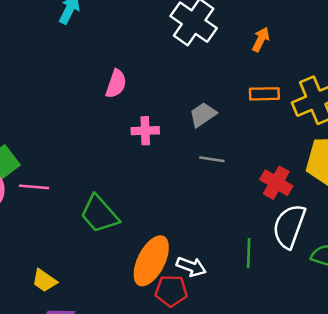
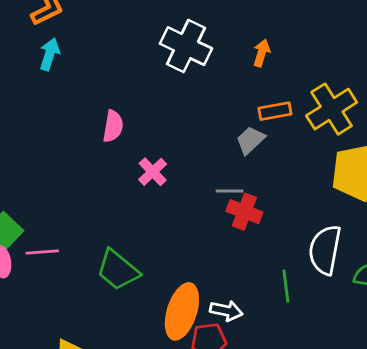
gray trapezoid: (203, 115) -> (250, 140), moved
pink cross: (145, 131) -> (153, 172), turned -32
red cross: (276, 183) -> (244, 212), moved

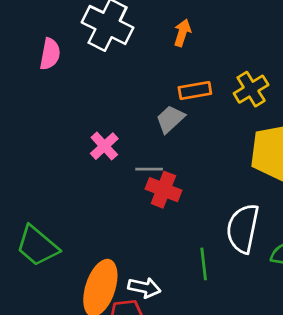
yellow cross: (332, 109) -> (251, 89), size x0.7
pink semicircle: (113, 126) -> (50, 54), moved
pink cross: (153, 172) -> (104, 146), moved

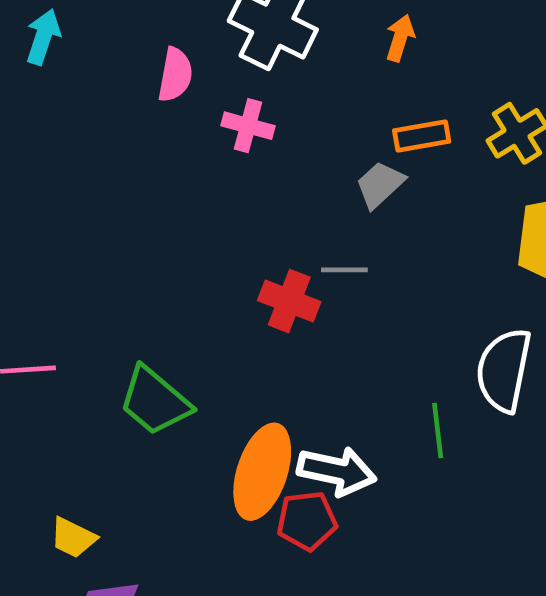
pink cross: (104, 146) -> (248, 126), moved, turned -32
red cross: (163, 190) -> (289, 301), moved
white arrow: (144, 288) -> (337, 471), size x1.4

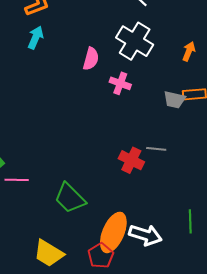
gray trapezoid: (380, 185) -> (174, 100), moved, turned -130
red pentagon: (307, 521) -> (101, 256), moved, turned -30
yellow trapezoid: (73, 538) -> (49, 253), moved, size x1.5

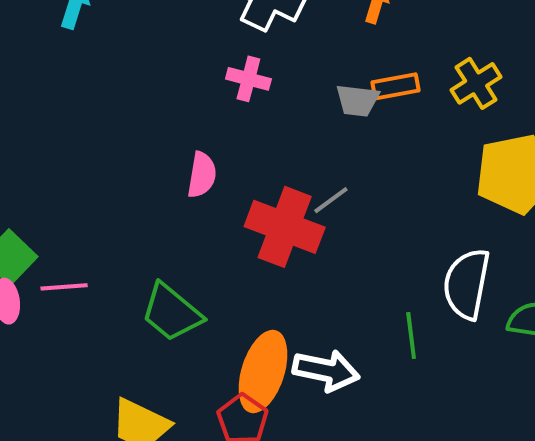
pink semicircle: (91, 59) -> (202, 175), moved
gray line: (156, 149) -> (331, 200), turned -36
red cross: (131, 160) -> (285, 227), size x1.5

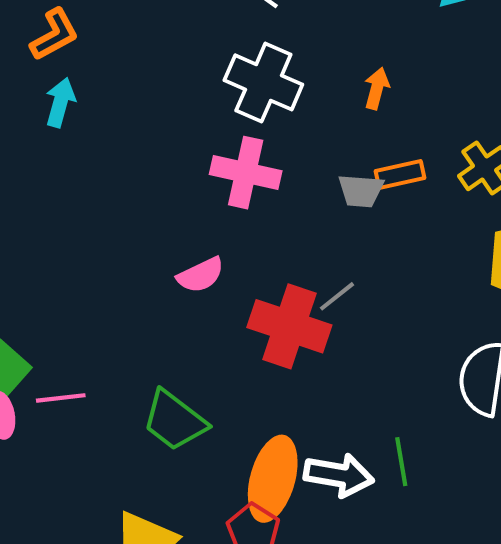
pink cross: (248, 79) -> (246, 173), size x1.5
pink semicircle: (202, 175) -> (201, 275), turned 57
green line: (411, 335) -> (401, 462), moved

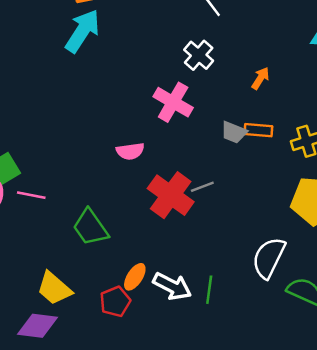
white cross: (263, 82) -> (199, 55), size x0.7
cyan arrow: (60, 102) -> (82, 31), size x1.6
orange ellipse: (273, 479) -> (135, 277), size x0.6

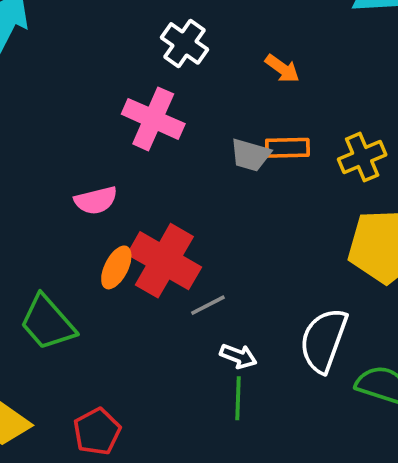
orange arrow: (260, 78) -> (282, 69), turned 100
gray line: (202, 187) -> (208, 305), moved
orange ellipse: (135, 277) -> (116, 267), moved
white arrow: (172, 286) -> (238, 356), moved, size x0.6

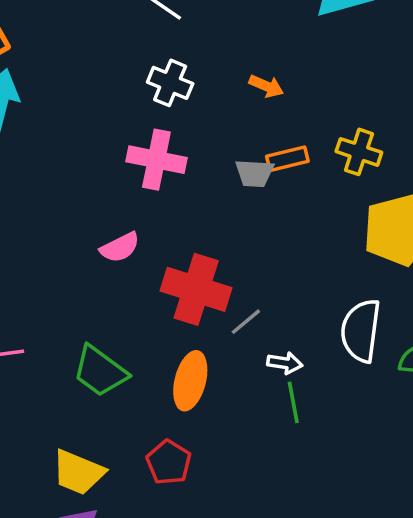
yellow cross: (362, 157) -> (359, 152), turned -36
orange ellipse: (116, 267) -> (190, 381), moved, size x1.4

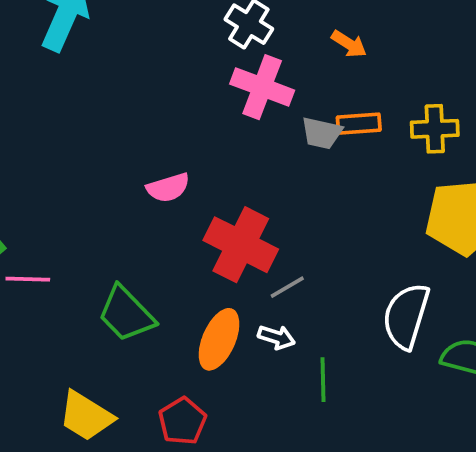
yellow cross: (359, 152) -> (435, 129), turned -30
pink cross: (156, 160) -> (262, 87), moved
white arrow: (285, 363) -> (276, 337), moved

